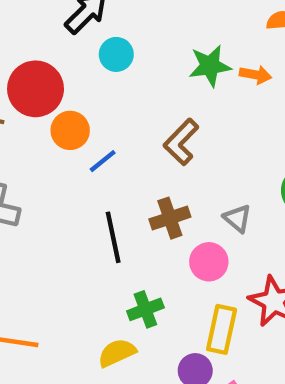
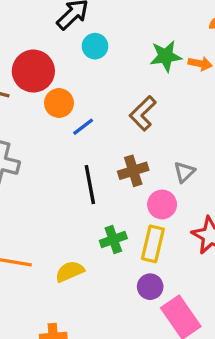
gray triangle: (237, 218) -> (184, 172), turned 35
yellow rectangle: (222, 329) -> (153, 244), moved
yellow semicircle: (117, 353) -> (70, 271), moved

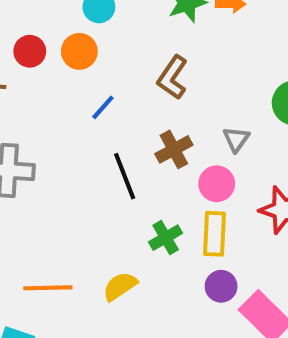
red circle: (33, 71) -> (30, 51), size x0.6
orange circle: (59, 103) -> (79, 51), moved

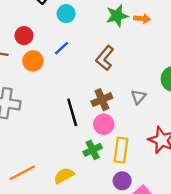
orange circle: (79, 51) -> (33, 61), moved
blue line: (103, 107) -> (62, 48), moved
pink circle: (217, 184) -> (104, 124), moved
orange line: (48, 288) -> (22, 173), turned -32

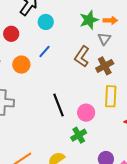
red circle: (24, 36) -> (11, 34), moved
gray triangle: (138, 97) -> (104, 39), moved
brown cross: (102, 100) -> (105, 66), moved
yellow rectangle: (121, 150) -> (111, 96), moved

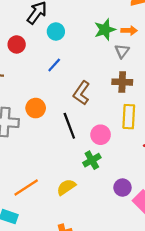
brown L-shape: (82, 57) -> (81, 93), moved
orange circle: (21, 65) -> (36, 108), moved
brown cross: (105, 66) -> (122, 82), turned 30

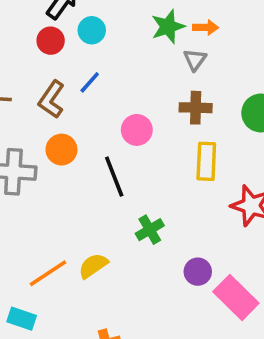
red circle: (17, 44) -> (51, 41), moved
brown L-shape: (81, 93) -> (51, 99), moved
pink circle: (101, 135) -> (137, 130), moved
yellow semicircle: (66, 187) -> (93, 266), moved

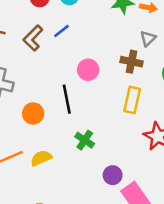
gray triangle: (195, 60) -> (148, 38), moved
orange circle: (61, 150) -> (33, 113), moved
green cross: (150, 230) -> (85, 140), turned -36

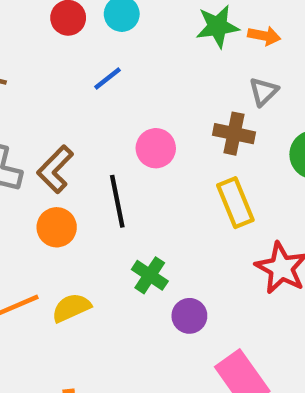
brown L-shape: (33, 38) -> (55, 169), moved
yellow rectangle: (132, 100) -> (235, 203), turned -35
purple circle: (113, 175) -> (189, 316), moved

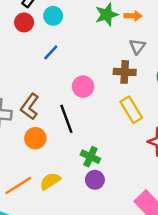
purple circle: (189, 316) -> (95, 180), moved

